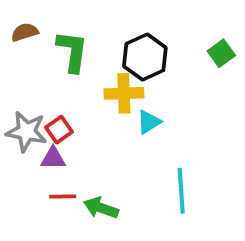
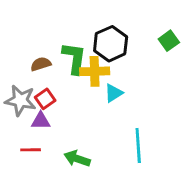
brown semicircle: (25, 32) -> (41, 64), moved
green L-shape: (72, 51) -> (74, 58), moved
red line: (63, 196) -> (31, 150), moved

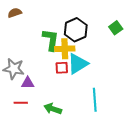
brown semicircle: (41, 64) -> (15, 13), moved
cyan triangle: (113, 93) -> (78, 64), size x1.6
red square: (45, 99) -> (62, 68), moved, turned 32

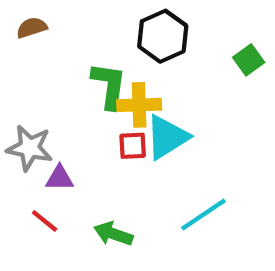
black hexagon: (76, 30) -> (163, 36), moved
cyan line: (95, 100) -> (204, 214), turned 60
red line: (21, 103) -> (45, 221), turned 40

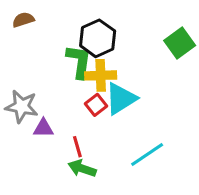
black hexagon: (163, 36) -> (98, 38), moved
green square: (249, 60) -> (180, 43), size x1.4
red square: (133, 146) -> (96, 105), turned -35
red line: (45, 221) -> (77, 147), moved, turned 35

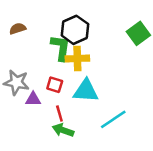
brown semicircle: (23, 20) -> (18, 29), moved
cyan triangle: (121, 99) -> (86, 91), moved, turned 36
red square: (96, 105) -> (55, 85), moved, turned -35

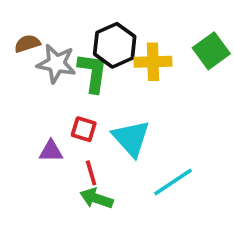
yellow cross: (77, 58) -> (153, 62), moved
gray star: (16, 82) -> (56, 64), moved
cyan triangle: (86, 91) -> (131, 138), turned 44

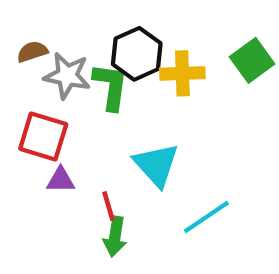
red square: (84, 129) -> (43, 136), moved, size x1.6
green arrow: (96, 198) -> (115, 237), turned -100

